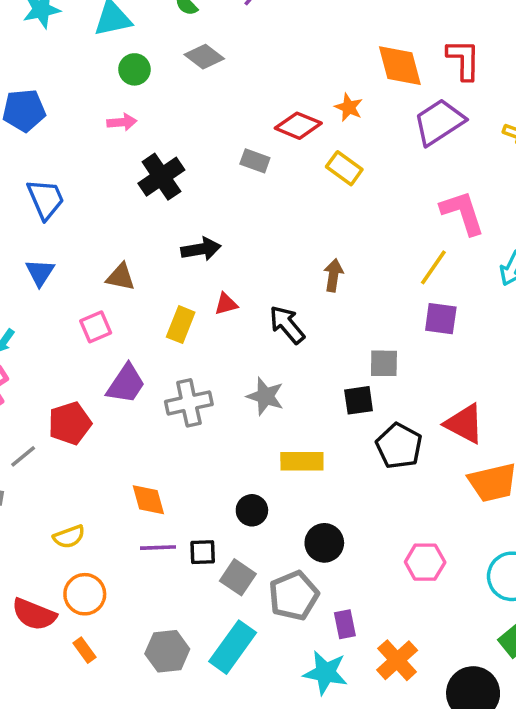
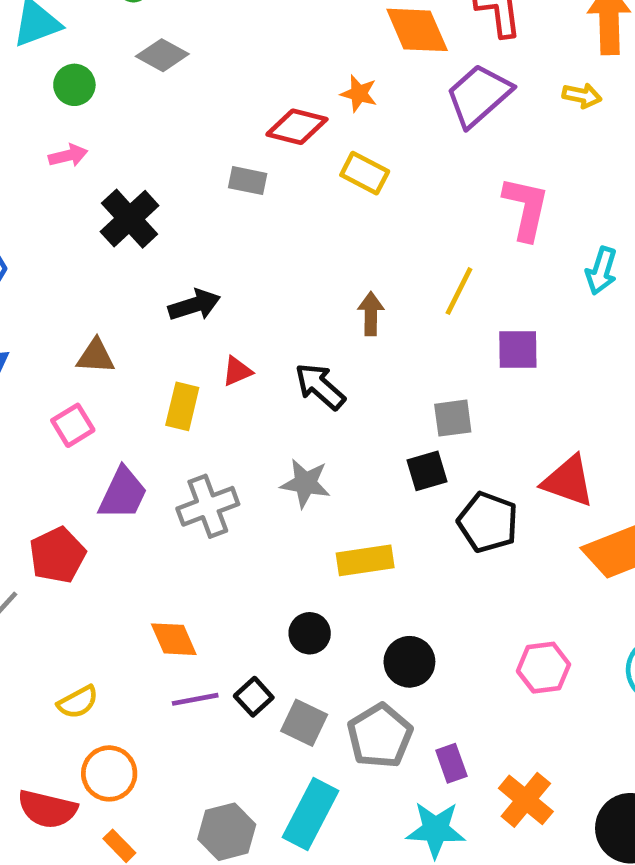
pink L-shape: (462, 213) -> (526, 208), turned 39
yellow line: (433, 267) -> (459, 291), moved
black square: (203, 552) -> (254, 697), turned -32

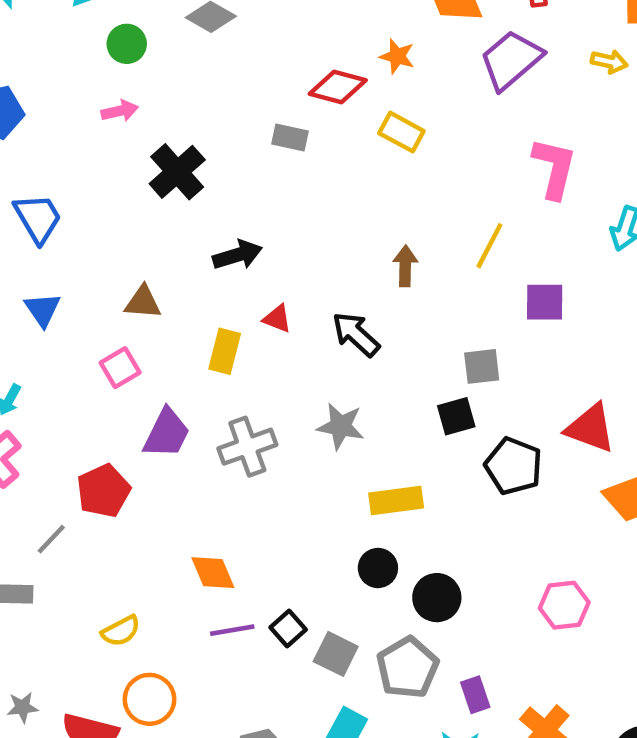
red triangle: (237, 371) -> (277, 319), turned 44
black circle: (310, 633) -> (378, 568), moved

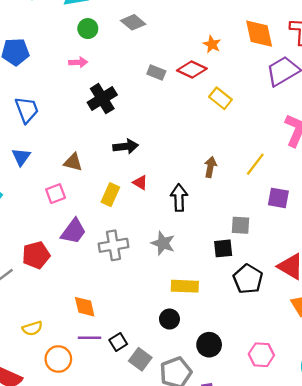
orange star: (397, 56) -> (212, 44), moved
gray rectangle: (290, 137) -> (156, 72), moved
black arrow: (356, 334) -> (179, 198), turned 36
black circle: (437, 598) -> (209, 345), moved
orange circle: (149, 699) -> (58, 359), moved

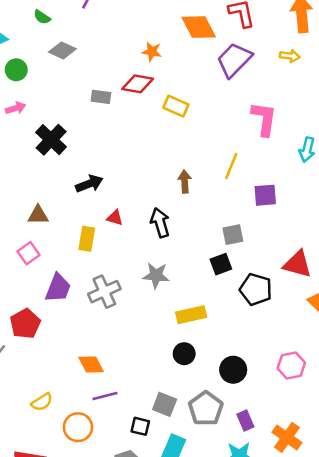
black square: (118, 342) -> (140, 426), moved, turned -30

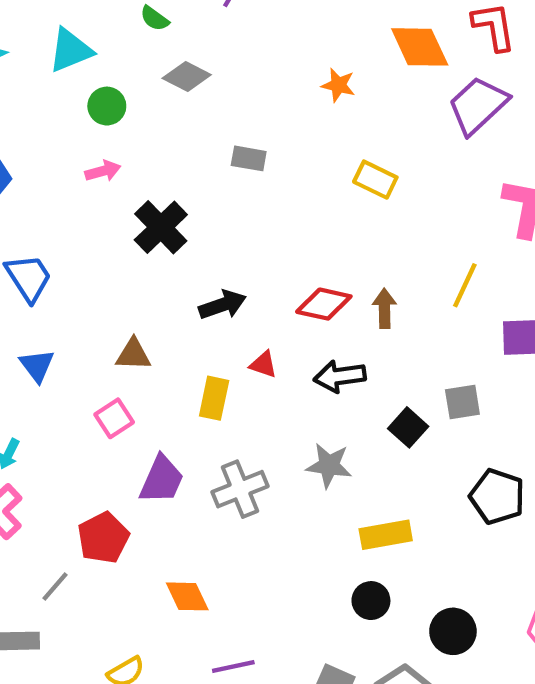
red diamond: (138, 84) -> (324, 304), moved
black arrow: (160, 223) -> (340, 376), turned -84
black square: (221, 264) -> (408, 427), moved, turned -30
orange diamond: (91, 364) -> (187, 596), moved

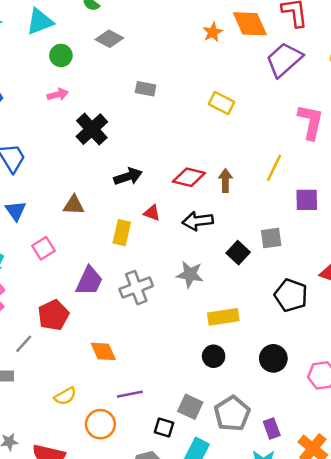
orange star: (338, 85) -> (213, 32), moved, turned 30
pink square: (114, 418) -> (43, 248), moved
black circle: (453, 631) -> (273, 358), moved

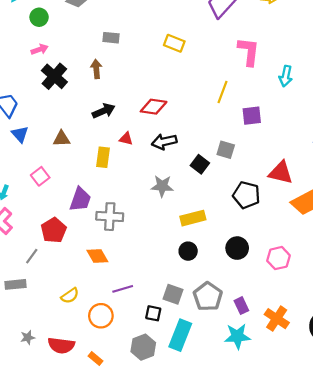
black cross: (92, 129) -> (54, 76), moved
brown arrow: (225, 181) -> (96, 69), moved
blue triangle: (16, 211) -> (20, 134), moved
gray square: (271, 238) -> (226, 150), turned 30
gray cross: (136, 288) -> (110, 217), moved, turned 30

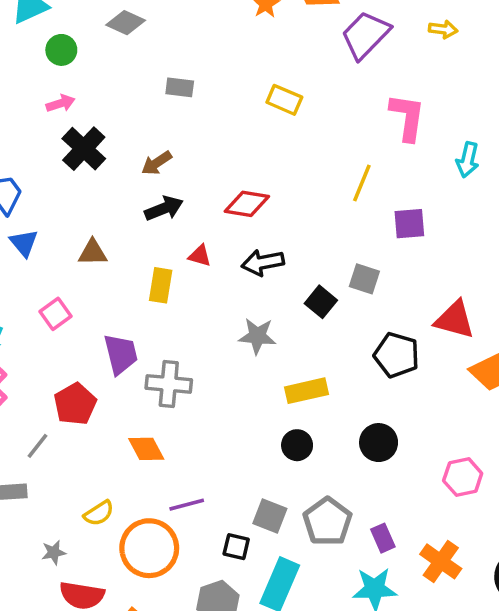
brown arrow: (96, 69) -> (157, 163), moved, turned -120
purple trapezoid: (80, 199) -> (121, 354), turned -35
pink hexagon: (278, 258) -> (463, 477), moved
orange circle: (101, 316) -> (149, 548), size x1.4
gray star: (28, 337) -> (54, 552), moved

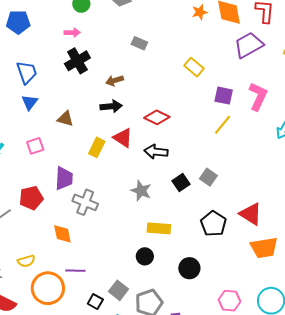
purple square: (409, 224) -> (224, 96), moved
red triangle: (200, 256) -> (123, 138), size x1.5

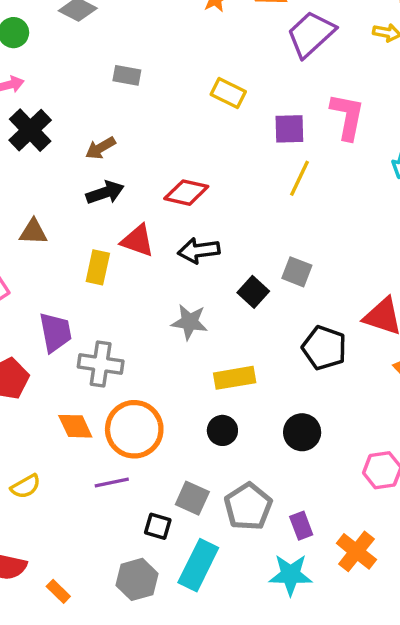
orange circle: (48, 288) -> (134, 429), moved

